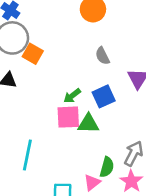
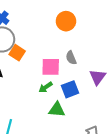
pink square: (68, 117) -> (51, 67), moved

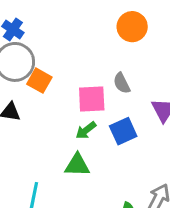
orange circle: (66, 21) -> (132, 27), moved
green triangle: (57, 110) -> (77, 165), moved

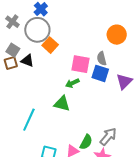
orange circle: (132, 27) -> (117, 35), moved
blue square: (123, 131) -> (100, 73), moved, turned 30

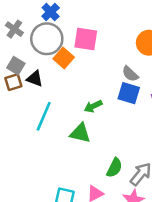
gray semicircle: (102, 58) -> (130, 74), turned -32
pink square: (80, 64) -> (86, 39), moved
cyan line: (29, 120) -> (44, 116), moved
green semicircle: (86, 142) -> (114, 168), moved

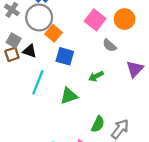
pink square: (86, 39) -> (95, 20), moved, turned 30
blue square: (129, 93) -> (65, 56), moved
green arrow: (93, 106) -> (96, 76), moved
green triangle: (80, 133) -> (69, 96), turned -30

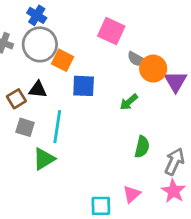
orange circle: (125, 19) -> (153, 69), moved
gray square: (14, 40) -> (25, 127), moved
green triangle: (69, 96) -> (44, 159), moved
green semicircle: (98, 124) -> (142, 147), moved

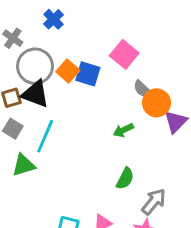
gray circle: (40, 44) -> (35, 66), moved
blue square: (84, 86) -> (88, 74), moved
black triangle: (38, 89) -> (35, 94), size x1.5

